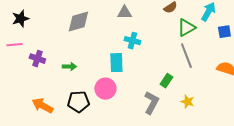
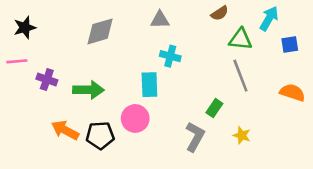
green triangle: (186, 28) -> (240, 39), turned 36
green arrow: (69, 67) -> (88, 90), size x1.6
orange arrow: (42, 106) -> (65, 130), moved

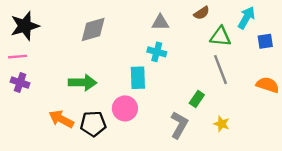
gray triangle: (160, 20) -> (160, 22), moved
black star: (25, 28) -> (25, 26), size x1.4
purple cross: (47, 79) -> (20, 83), moved

